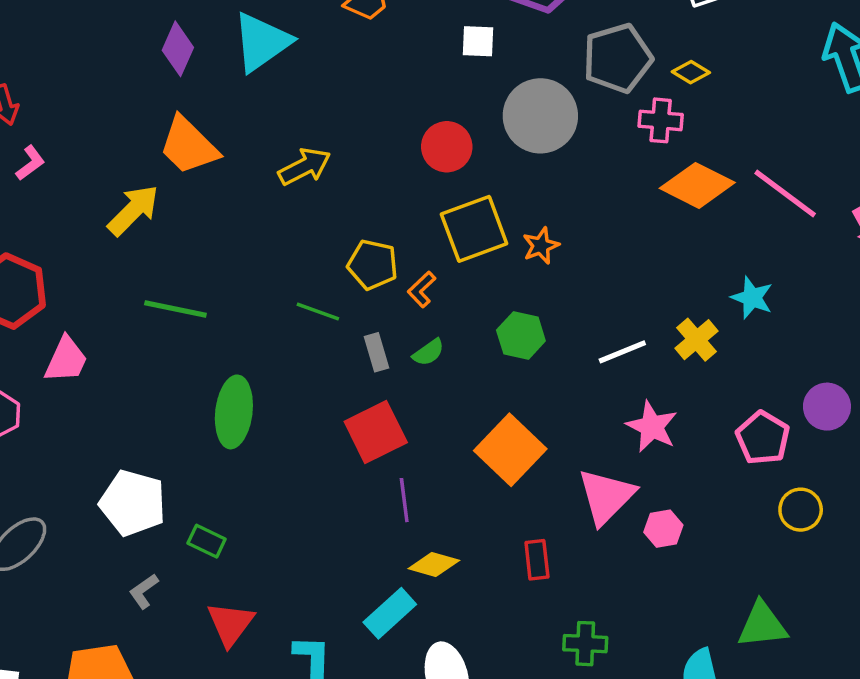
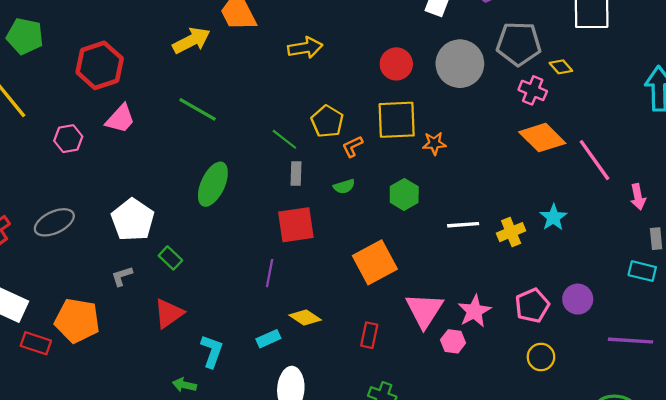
gray rectangle: (376, 352) -> (296, 173), moved
pink star: (652, 427) -> (474, 311), moved
pink triangle: (606, 496) -> (424, 310), turned -30
purple line: (404, 500) -> (270, 273), moved
cyan rectangle: (390, 613) -> (268, 339), size x0.7

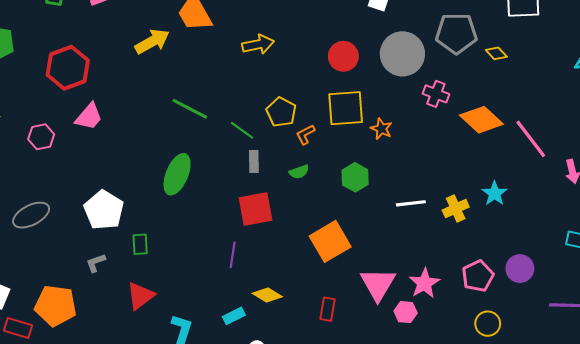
pink cross: (533, 90) -> (436, 94), moved
green line: (198, 109) -> (190, 109), moved
orange star: (434, 143) -> (381, 129), turned 30
green rectangle: (170, 258) -> (140, 244), turned 45

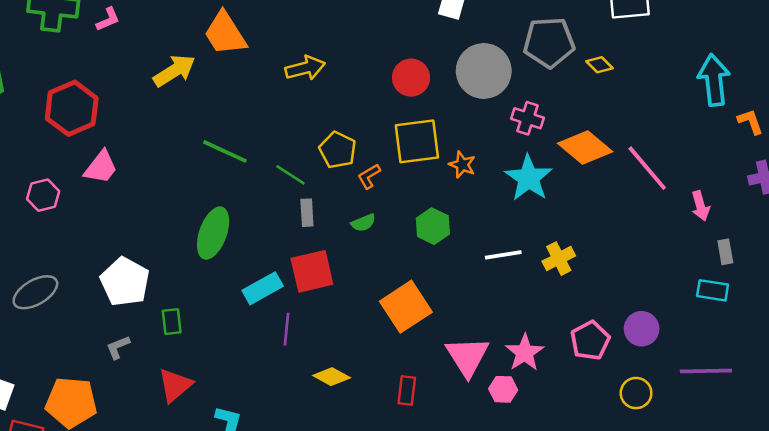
cyan star: (495, 193) -> (529, 178), moved, size x1.5
cyan rectangle: (234, 316) -> (263, 288), moved, size x1.4
yellow circle: (488, 324) -> (636, 393), moved

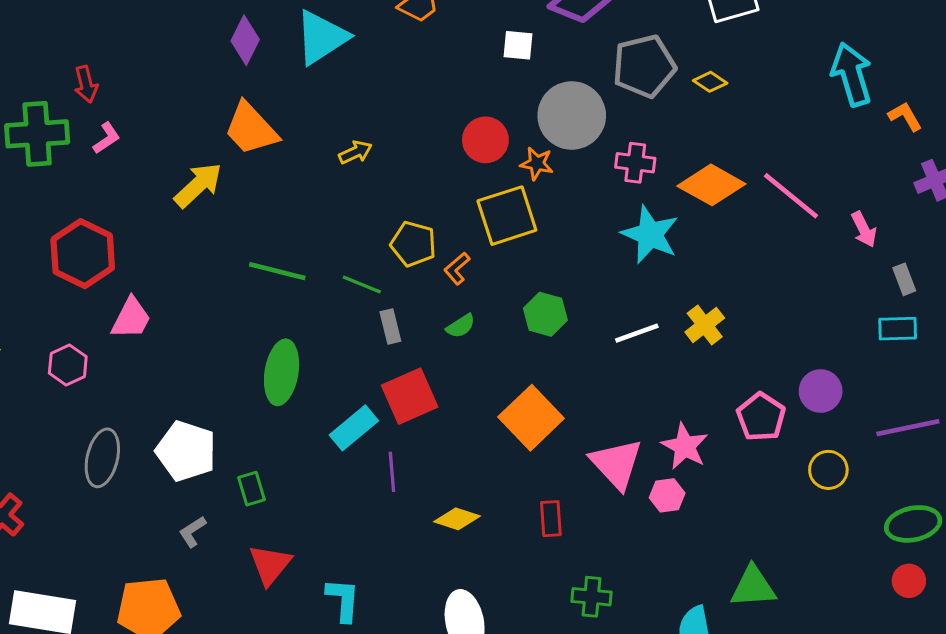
yellow arrow: (305, 68) -> (355, 152), size x0.7
orange star: (462, 165) -> (537, 163), moved
gray ellipse: (35, 292) -> (102, 458), moved, turned -36

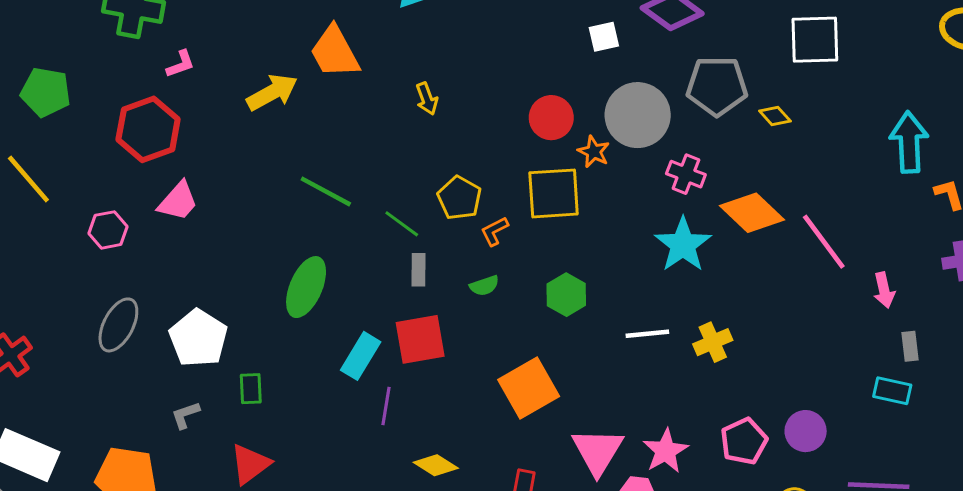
white square: (518, 45) -> (604, 37), turned -32
pink L-shape: (106, 138) -> (181, 64), moved
yellow arrow: (355, 152) -> (427, 99), turned 80
cyan rectangle: (354, 428) -> (361, 356), turned -33

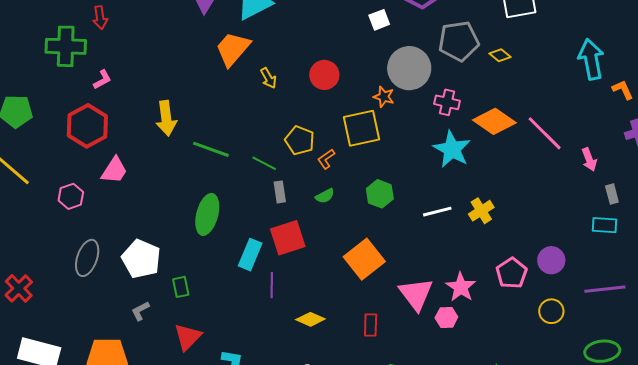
orange trapezoid: (335, 52) -> (233, 49), moved, turned 78
yellow arrow: (272, 92) -> (166, 118), moved, turned 120
red circle: (551, 118) -> (324, 75), moved

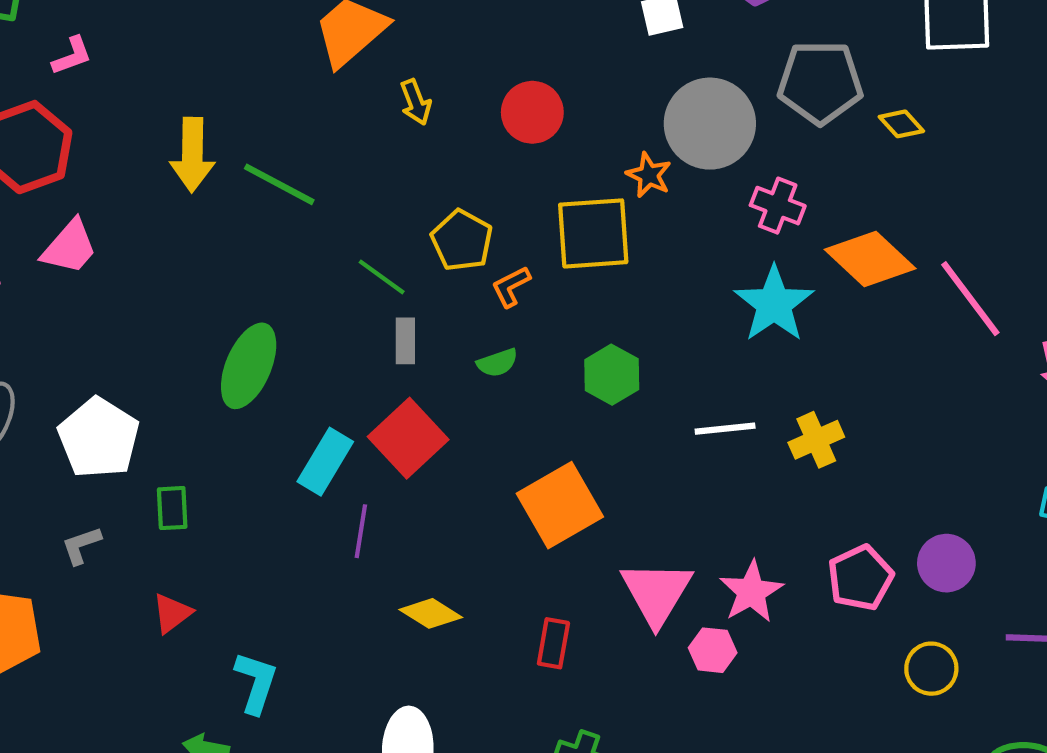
green line: (211, 149) -> (279, 184), moved
red square: (288, 238) -> (408, 438), turned -33
red triangle: (188, 337) -> (172, 613), size x0.7

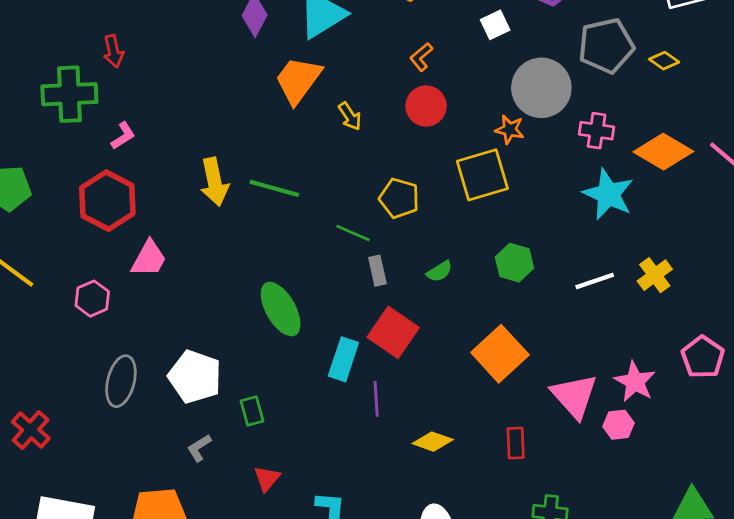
orange L-shape: (511, 286) -> (421, 57), moved
green ellipse: (249, 366) -> (281, 309), turned -40

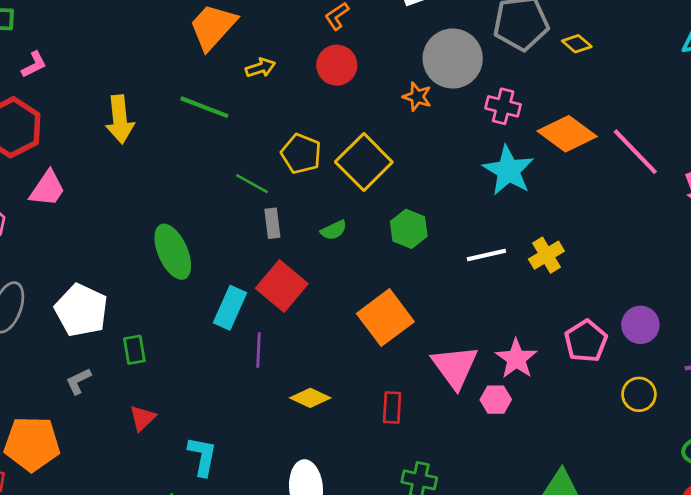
yellow arrow: (350, 116) -> (260, 68), turned -80
yellow square: (482, 175) -> (364, 162), moved, turned -34
green line: (274, 188) -> (204, 107), moved

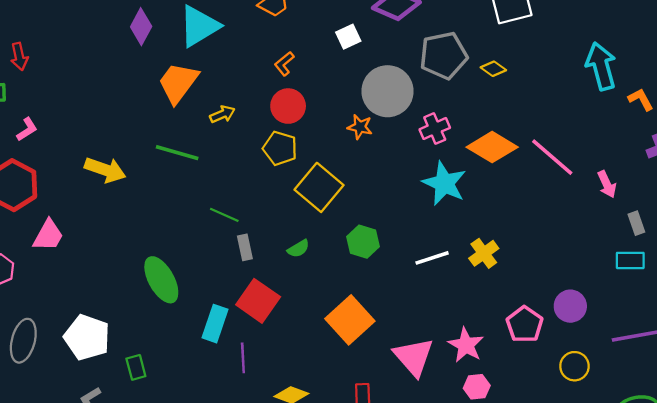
pink cross: (503, 106) -> (435, 129), turned -32
yellow arrow: (120, 119) -> (105, 170), turned -60
yellow pentagon: (301, 154) -> (280, 148), moved
pink hexagon: (496, 400) -> (477, 387), moved

